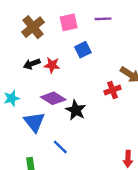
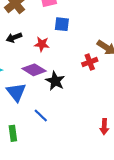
blue square: (83, 50) -> (62, 24), turned 32
red star: (52, 65) -> (42, 44), moved

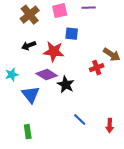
red star: (42, 44) -> (54, 52), size x1.5
blue line: (41, 115) -> (80, 120), moved

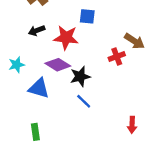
black star: (66, 85) -> (80, 77), turned 30
blue triangle: (31, 95) -> (39, 88), turned -36
blue line: (80, 120) -> (84, 101), moved

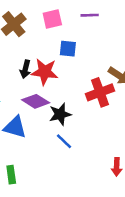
black arrow: (37, 31) -> (25, 69), moved, turned -56
red cross: (117, 56) -> (100, 92), size x1.5

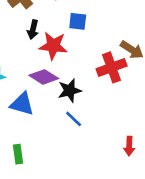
black arrow: (25, 69) -> (33, 30), moved

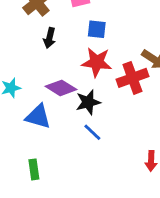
red star: (53, 46) -> (97, 62), moved

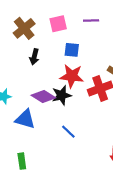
black star: (88, 102) -> (62, 95), moved

